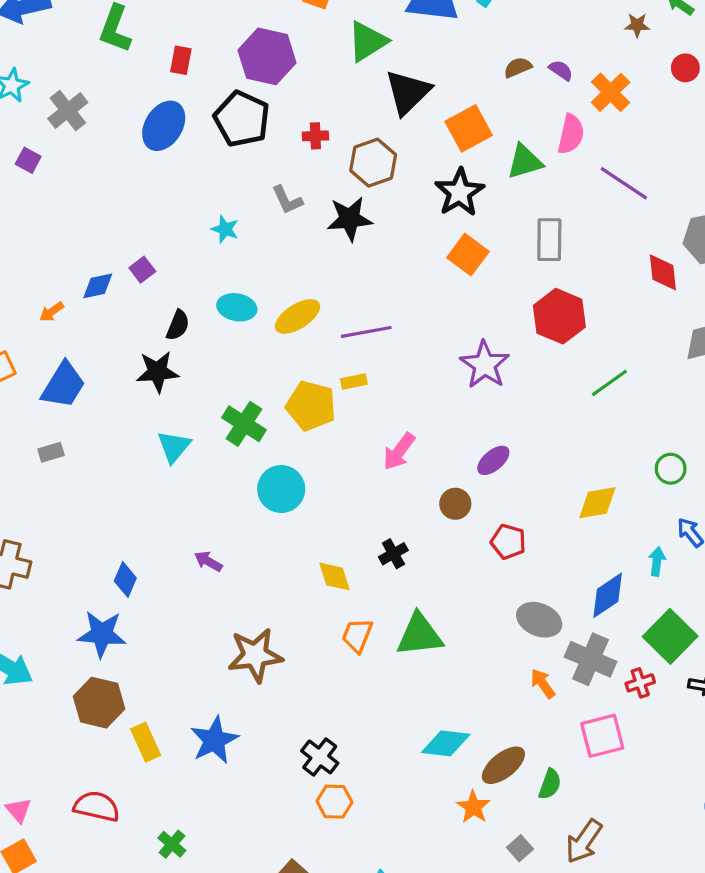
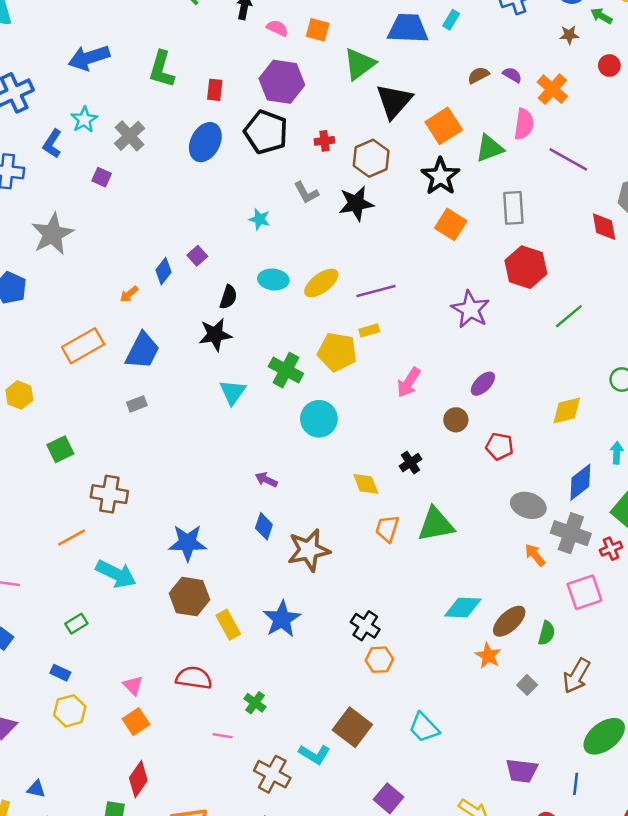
blue diamond: (98, 286) -> (163, 271), turned -36
blue diamond: (125, 580) -> (264, 526), moved

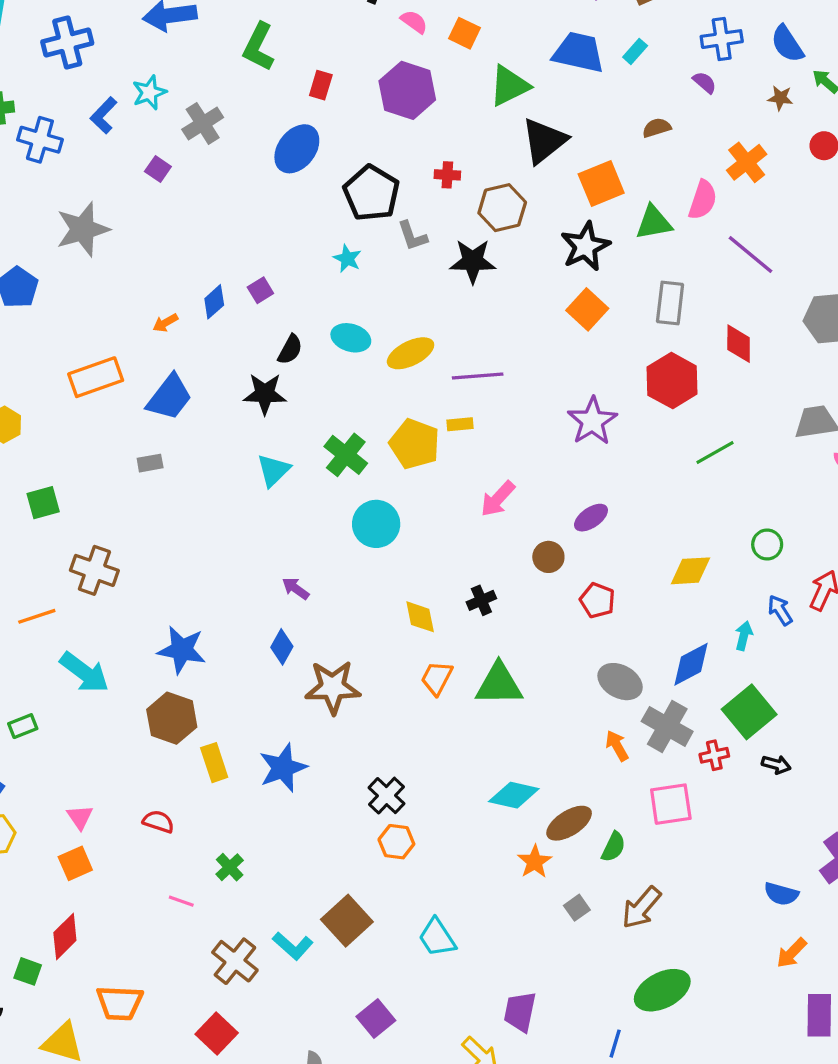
purple semicircle: (512, 75) -> (705, 82), moved
black pentagon: (266, 132) -> (371, 193), moved
red diamond: (604, 227) -> (739, 344), moved
red semicircle: (194, 678) -> (158, 822), size x0.7
purple trapezoid: (522, 771) -> (520, 1012), moved, turned 84

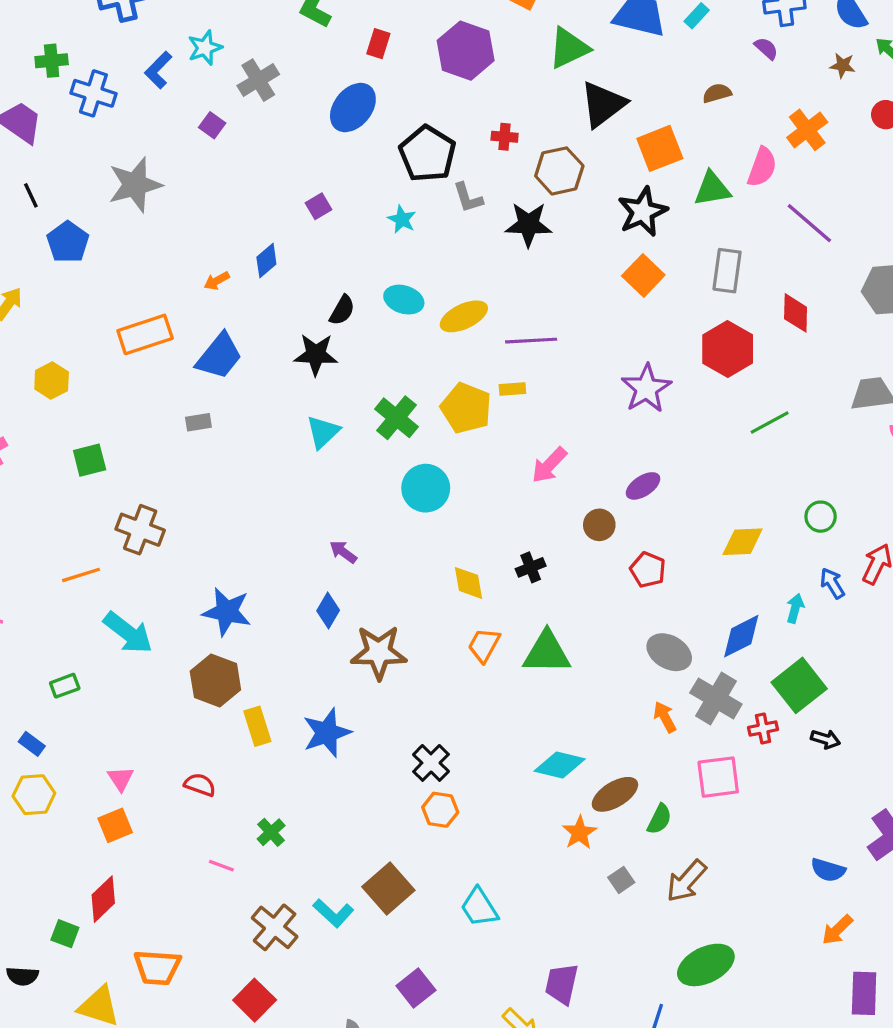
purple square: (260, 290) -> (318, 206), moved

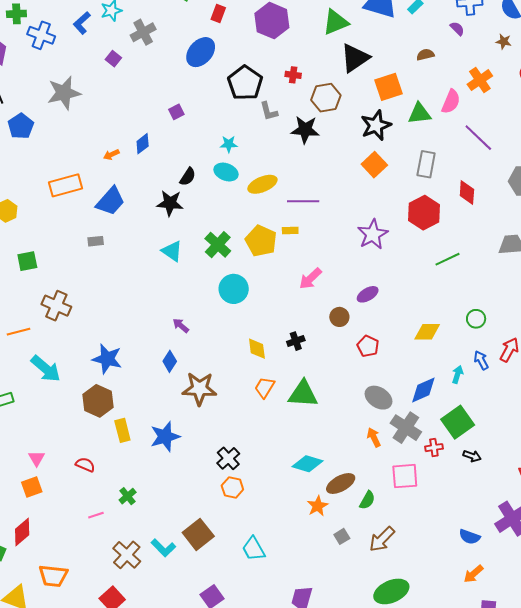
cyan star: (402, 219) -> (229, 144), moved, turned -30
cyan triangle: (323, 432) -> (172, 251), turned -45
pink line: (221, 866) -> (96, 515), turned -42

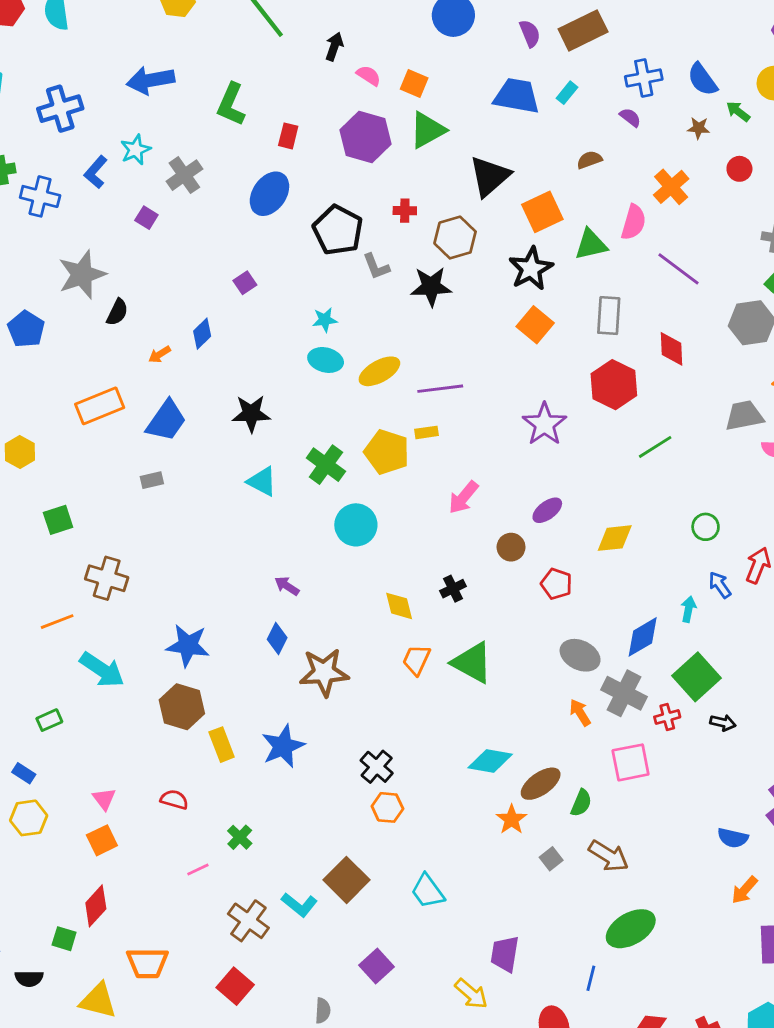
green triangle: (336, 22) -> (428, 130), moved
black semicircle: (188, 177) -> (117, 312), moved
yellow diamond: (427, 332) -> (615, 538), moved
green triangle: (303, 394) -> (472, 663), turned 32
brown arrow: (382, 539) -> (609, 856), turned -96

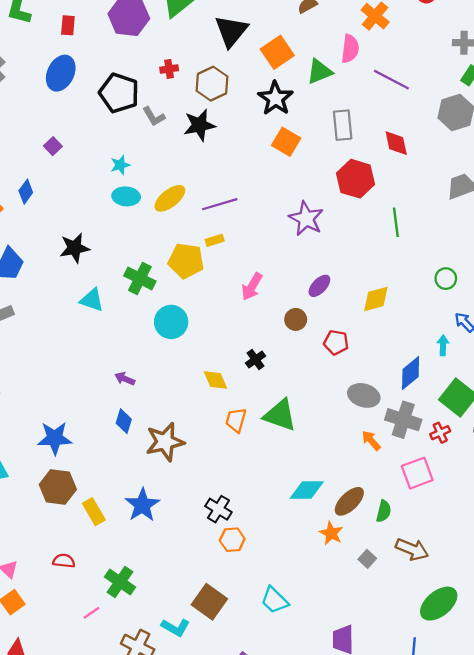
green line: (655, 447) -> (396, 222), turned -56
green cross: (240, 837) -> (120, 582), size x1.5

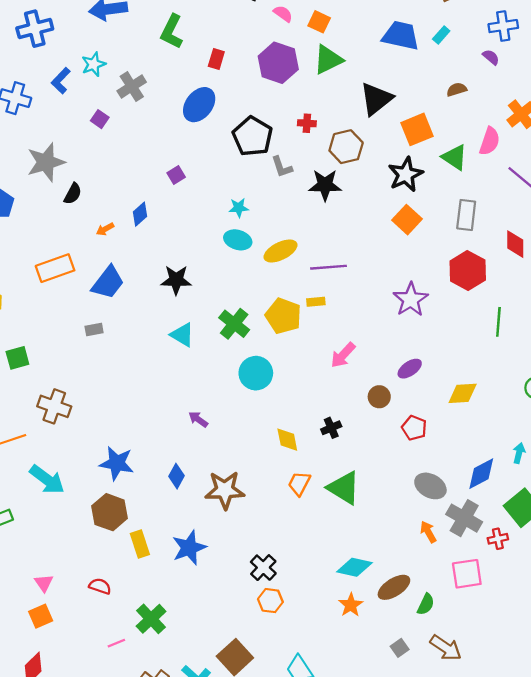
green triangle: (319, 72) -> (455, 157), turned 44
blue diamond: (124, 421) -> (177, 476), moved
orange star: (331, 533) -> (351, 605), moved

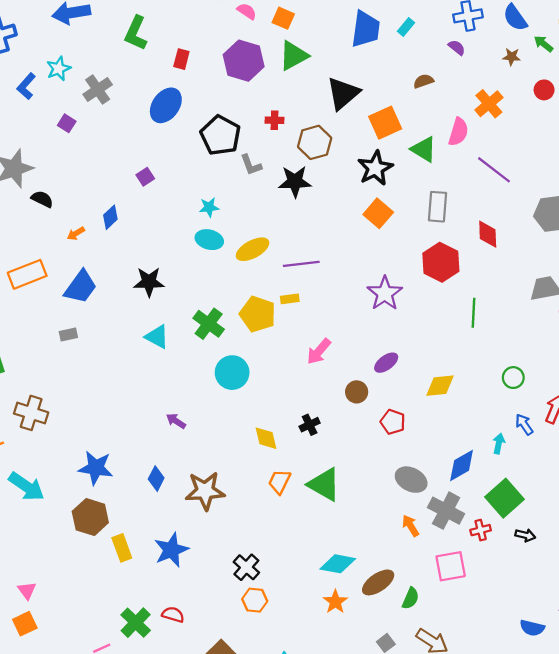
blue trapezoid: (401, 36) -> (366, 29), turned 87
black semicircle: (73, 194) -> (42, 199), turned -90
red semicircle: (100, 586) -> (173, 615), moved

